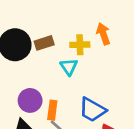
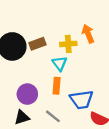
orange rectangle: (52, 110) -> (57, 86), moved
blue trapezoid: (92, 110) -> (82, 100), turned -35

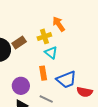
cyan triangle: (60, 63) -> (51, 53), moved

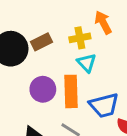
orange rectangle: (43, 73) -> (71, 91), size x1.5
purple circle: (21, 86) -> (43, 89), moved

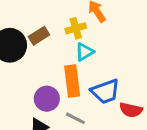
cyan triangle: (87, 63) -> (85, 52), turned 48
purple circle: (43, 89) -> (47, 99), moved

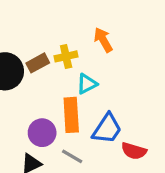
yellow cross: (76, 28) -> (66, 56), moved
blue trapezoid: (105, 91) -> (107, 129), turned -40

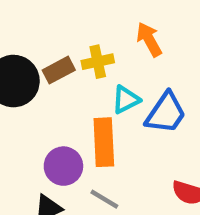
blue trapezoid: (107, 129) -> (166, 113), moved

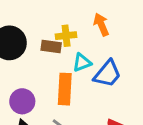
brown rectangle: (59, 70) -> (51, 46), moved, turned 30
purple circle: (63, 166) -> (22, 101), moved

